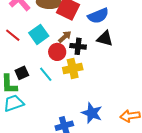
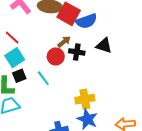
blue semicircle: (98, 16) -> (86, 21), moved
cyan square: (39, 34) -> (15, 58), moved
yellow cross: (73, 69) -> (85, 99), moved

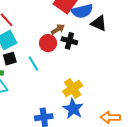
black triangle: (104, 46) -> (99, 23), moved
yellow cross: (85, 99) -> (73, 89), turned -30

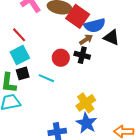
brown arrow: (58, 29) -> (86, 40), moved
cyan line: (33, 63) -> (46, 78), turned -35

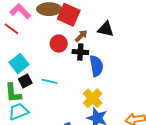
blue semicircle: (95, 25) -> (96, 66), moved, turned -75
red line: (19, 35) -> (11, 29), moved
red circle: (61, 58) -> (59, 44), moved

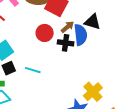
blue semicircle: (96, 66) -> (81, 35), moved
yellow cross: (93, 98) -> (93, 92), moved

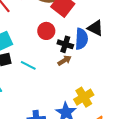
brown arrow: (67, 27) -> (65, 60), moved

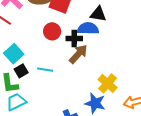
blue semicircle: (81, 39) -> (88, 29), turned -75
brown arrow: (65, 60) -> (78, 54), size x1.5

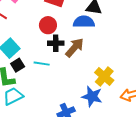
black cross: (74, 38) -> (56, 43), moved

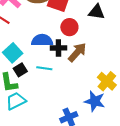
blue semicircle: (84, 22) -> (42, 40), moved
red circle: (48, 25) -> (69, 27), moved

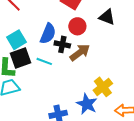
blue semicircle: (42, 40) -> (48, 34), turned 100
black square: (20, 70) -> (20, 58), size x1.5

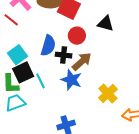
cyan line: (44, 61) -> (40, 81), moved, turned 49
blue star: (87, 104) -> (71, 80), moved

